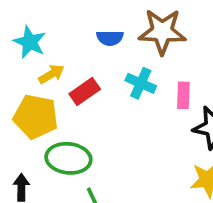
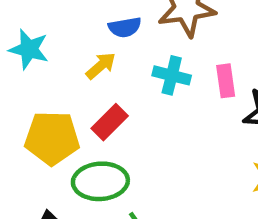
yellow arrow: (51, 74) -> (101, 66), moved
red rectangle: (85, 92) -> (110, 122), moved

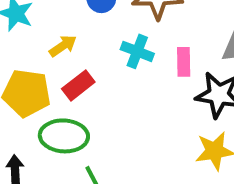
yellow arrow: (101, 66) -> (63, 46), moved

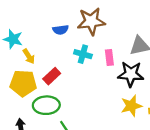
yellow arrow: (63, 46) -> (29, 56), moved, turned 96

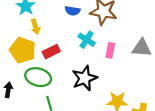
black star: (131, 74) -> (85, 78), moved, turned 30

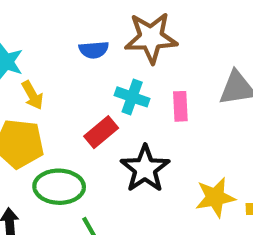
red rectangle: (51, 52) -> (101, 132), moved

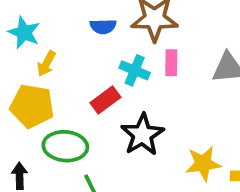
yellow arrow: (32, 95) -> (46, 64), turned 55
pink rectangle: (180, 106) -> (171, 63), moved

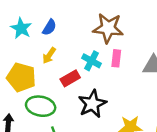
blue semicircle: (103, 26) -> (49, 27), moved, turned -63
yellow arrow: (46, 64) -> (49, 56), moved

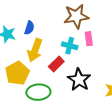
yellow arrow: (49, 56) -> (35, 50), size x1.6
yellow pentagon: (21, 77) -> (17, 73), turned -30

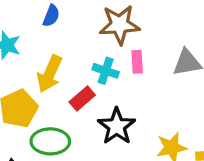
blue semicircle: (29, 28) -> (51, 16), moved

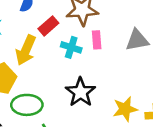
red rectangle: (82, 99) -> (48, 26), moved

